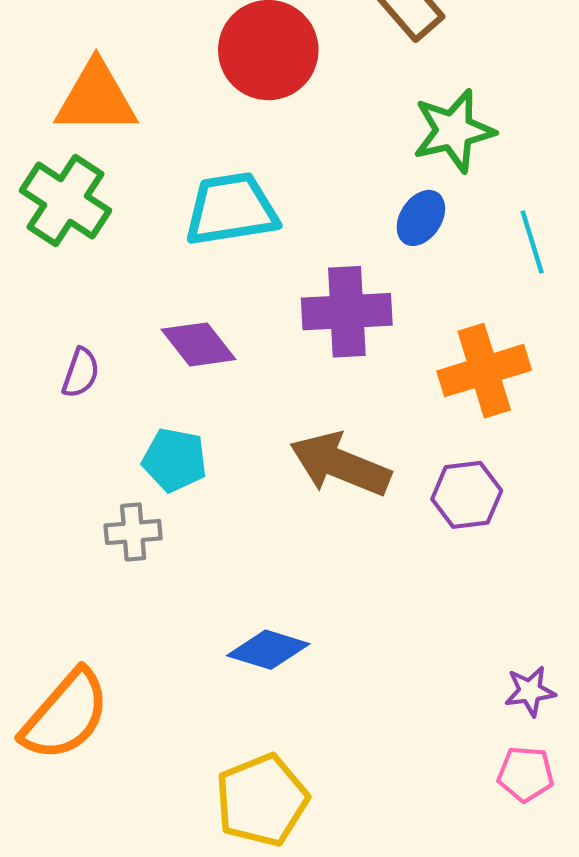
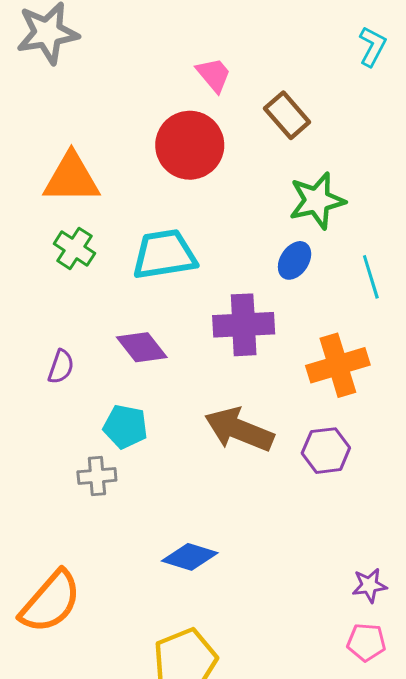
green cross: (65, 200) -> (74, 248), moved, size x0.7

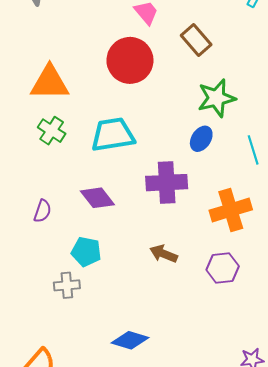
brown arrow: (239, 430) -> (164, 254), size x0.6

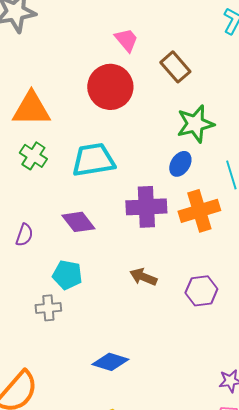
orange cross: (231, 210) -> (199, 211), moved

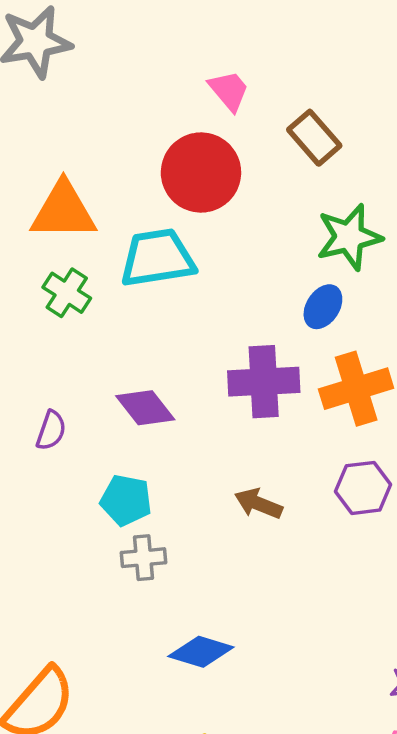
cyan trapezoid: (93, 160) -> (157, 258), moved
purple hexagon: (201, 291) -> (363, 488), moved
gray cross: (48, 308) -> (143, 558), moved

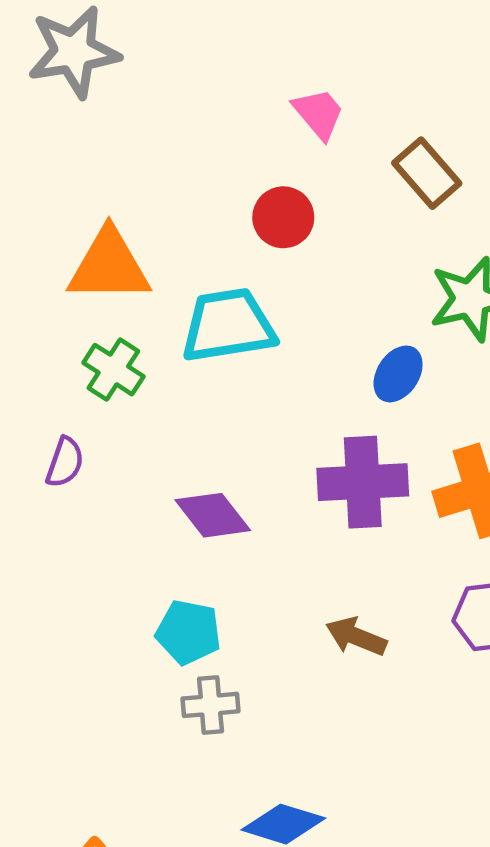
red circle: (201, 173) -> (283, 217), size x0.6
blue ellipse: (323, 307) -> (398, 374), moved
purple semicircle: (51, 430) -> (65, 462), moved

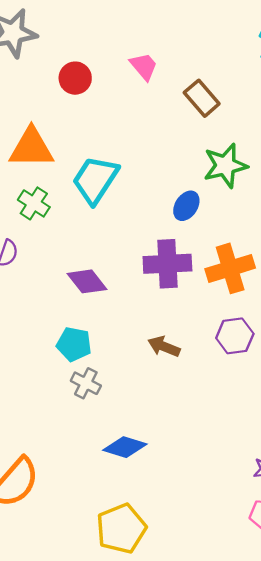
red circle: (283, 217) -> (75, 78), moved
cyan trapezoid: (228, 325) -> (95, 180), turned -48
gray cross: (210, 705) -> (86, 383), turned 32

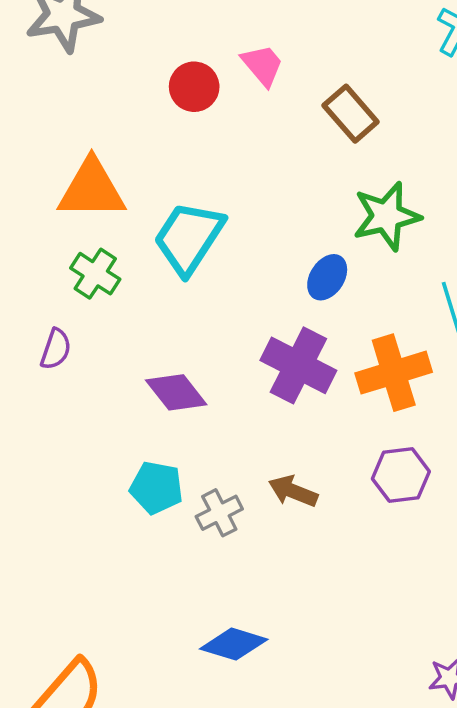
red circle: (75, 78) -> (194, 87), moved
purple cross: (167, 264) -> (298, 365), turned 30
gray cross: (86, 383) -> (219, 513), moved, turned 36

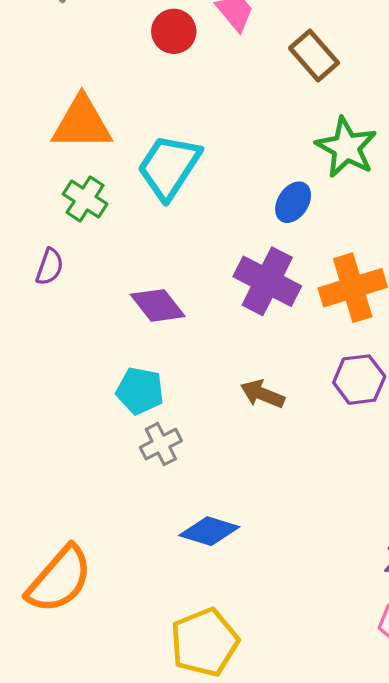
green star: (386, 216) -> (346, 147), turned -30
gray cross: (219, 513) -> (161, 444), moved

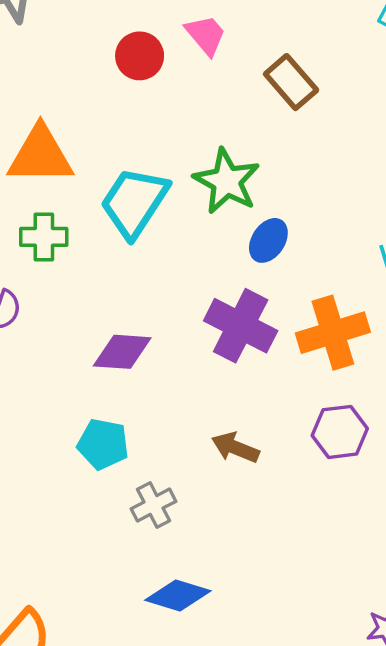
green star: (346, 147) -> (227, 181), moved
green cross: (85, 199) -> (44, 237), turned -33
purple diamond: (158, 305) -> (122, 352), turned -48
gray cross: (161, 444) -> (154, 505), moved

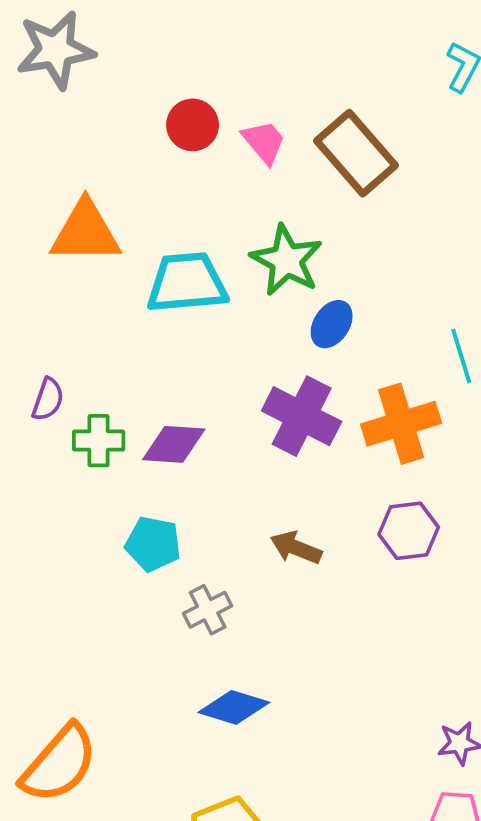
pink trapezoid: (206, 35) -> (264, 142), moved
brown rectangle: (291, 82) -> (356, 153), size x1.4
cyan trapezoid: (134, 202) -> (187, 283), turned 52
green cross: (44, 237) -> (99, 441), moved

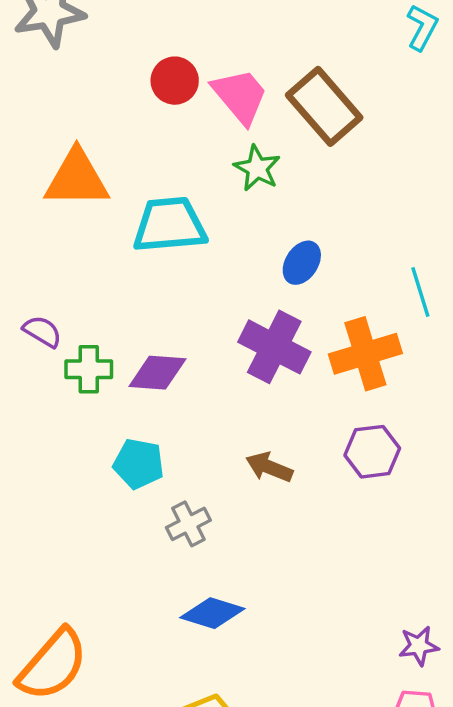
pink trapezoid: (264, 142) -> (240, 96), size x1.4
green star: (286, 260) -> (257, 168), moved, size x0.7
purple semicircle: (48, 399) -> (42, 331), turned -78

